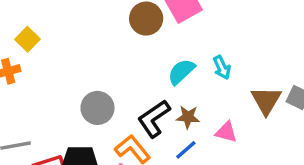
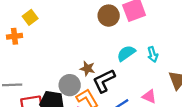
gray circle: (97, 108) -> (70, 85), moved
brown star: (188, 117) -> (87, 69), moved

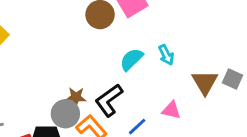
brown star: (87, 69) -> (76, 97), moved

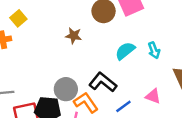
brown star: (76, 97) -> (74, 36), moved
black L-shape: (109, 100) -> (103, 82), turned 68

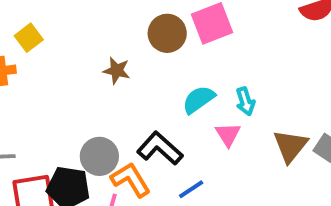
pink triangle: (153, 96) -> (228, 134), moved, turned 35

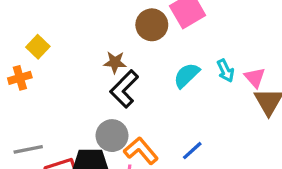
pink triangle: (228, 134) -> (255, 77), moved
black L-shape: (160, 148) -> (124, 89), moved, turned -78

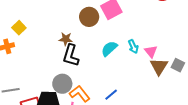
black L-shape: (124, 89) -> (71, 55), turned -30

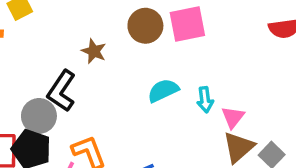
black L-shape: (71, 55) -> (61, 91), moved
gray circle: (62, 84) -> (39, 116), moved

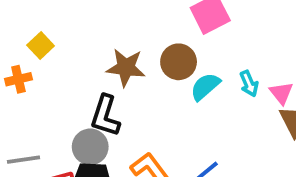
brown circle: (145, 26) -> (179, 62), moved
brown star: (94, 51) -> (126, 68), size x1.5

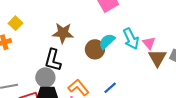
brown circle: (179, 62) -> (95, 49), moved
cyan arrow: (249, 84) -> (131, 39), size x1.5

